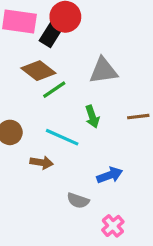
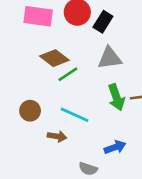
black rectangle: (51, 34) -> (103, 22), moved
green arrow: (92, 117) -> (116, 97), moved, size x1.4

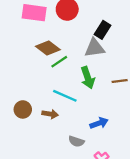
black rectangle: (103, 22) -> (102, 30), moved
green arrow: (116, 97) -> (88, 78), moved
brown circle: (30, 111) -> (23, 109), moved

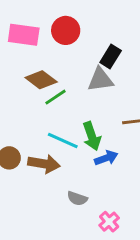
green arrow: (88, 78) -> (92, 136), moved
brown arrow: (50, 114) -> (44, 164), size x1.5
blue arrow: (99, 123) -> (106, 158), moved

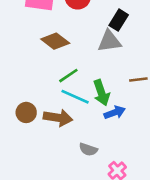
green line: (56, 97) -> (68, 76), moved

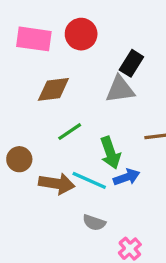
brown diamond: (55, 41) -> (53, 89), turned -44
cyan line: (75, 97) -> (89, 180), moved
brown circle: (26, 112) -> (19, 159), moved

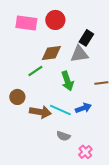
brown diamond: (53, 89) -> (51, 53), moved
green line: (70, 132) -> (35, 71), moved
green arrow: (110, 153) -> (67, 81), moved

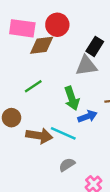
brown diamond: (51, 53) -> (42, 45), moved
blue arrow: (83, 108) -> (87, 116), moved
gray semicircle: (63, 136) -> (67, 165), turned 128

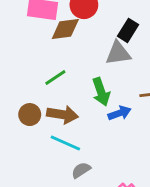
cyan line: (63, 133) -> (65, 143), moved
brown arrow: (39, 136) -> (63, 115), moved
gray semicircle: (67, 165) -> (81, 170), moved

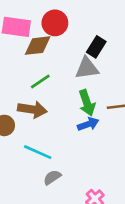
green line: (55, 77) -> (40, 81), moved
green arrow: (101, 92) -> (87, 103), moved
brown arrow: (63, 115) -> (32, 109), moved

